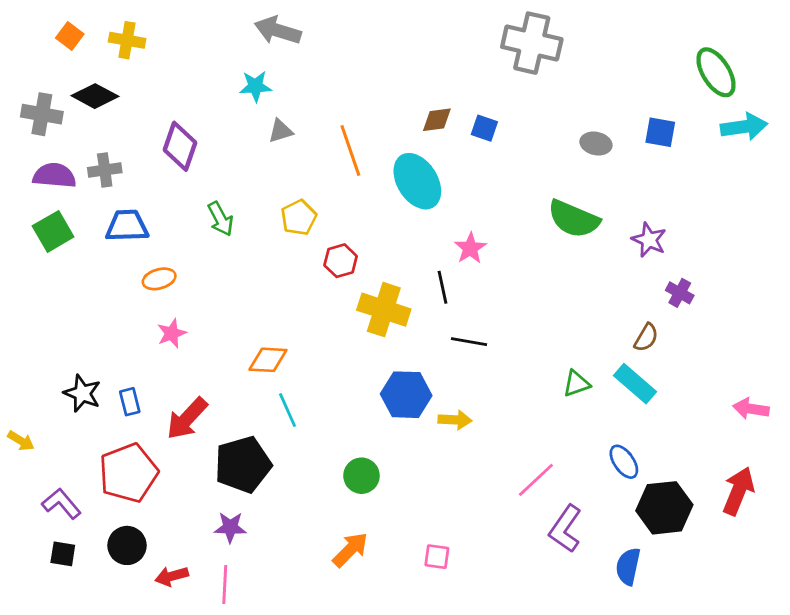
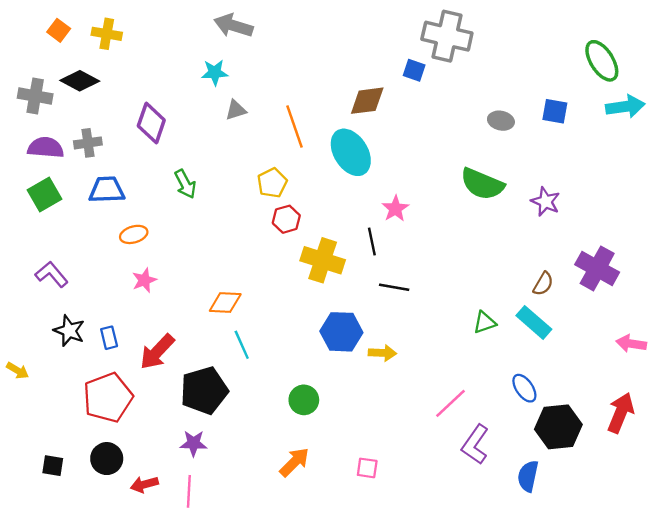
brown diamond: (437, 120) -> (367, 101), size x1.4
blue square: (484, 128) -> (414, 70), moved
yellow pentagon: (299, 217) -> (272, 183), moved
purple cross: (680, 293) -> (597, 268), moved, size x1.8
purple L-shape: (61, 504) -> (52, 274), moved

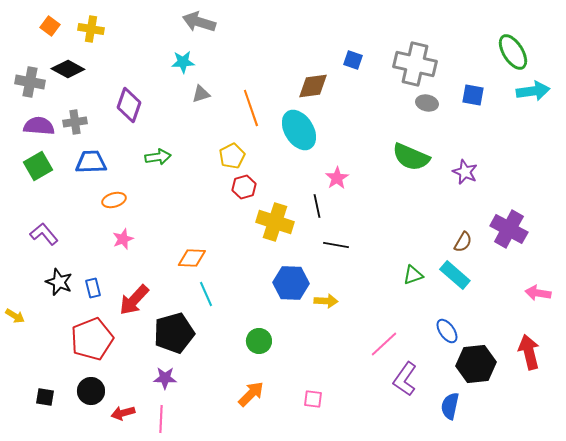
gray cross: (447, 36) -> (415, 64), moved
green arrow: (185, 184) -> (158, 157), turned -70
red arrow: (621, 413) -> (529, 352), turned -36

